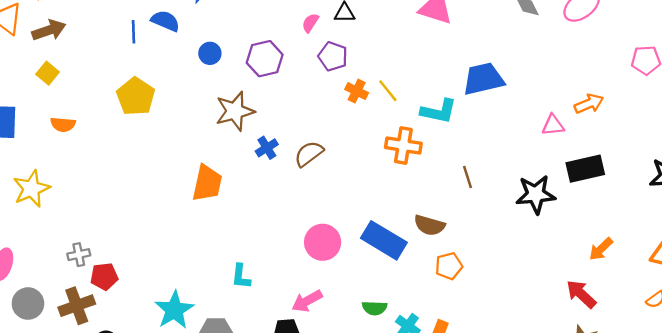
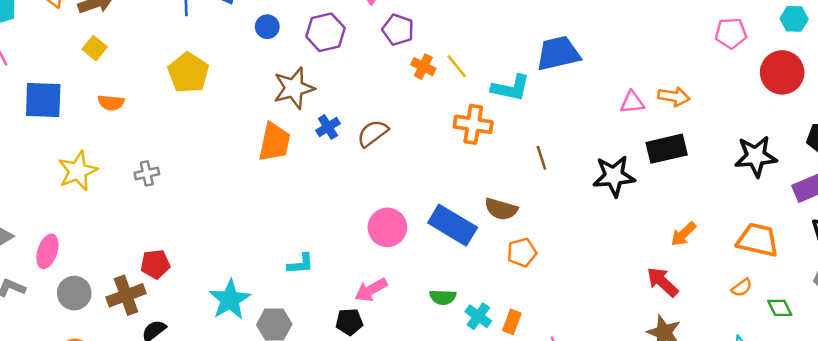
orange arrow: (589, 104) -> (674, 97), moved, turned 32
orange trapezoid: (207, 183) -> (275, 142), moved
gray cross: (79, 255) -> (147, 173), moved
cyan L-shape: (241, 277) -> (301, 264), turned -100

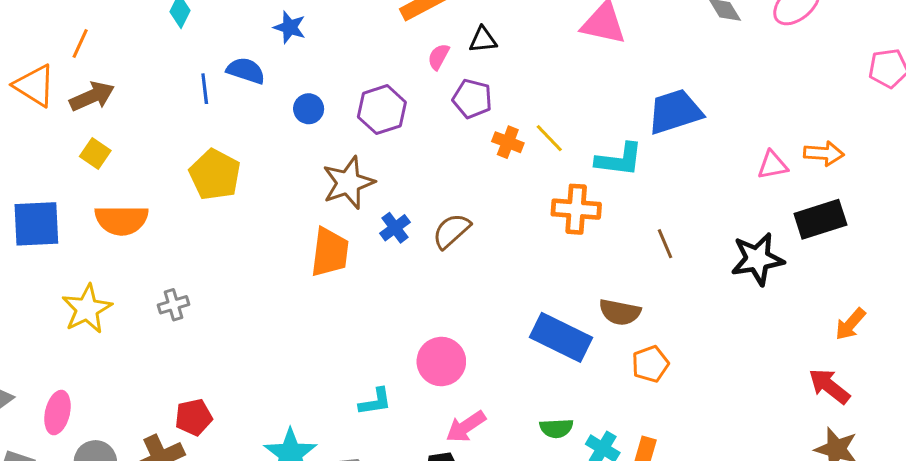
orange semicircle: (111, 103) -> (121, 220), size x1.6
pink circle: (387, 227) -> (441, 362), moved

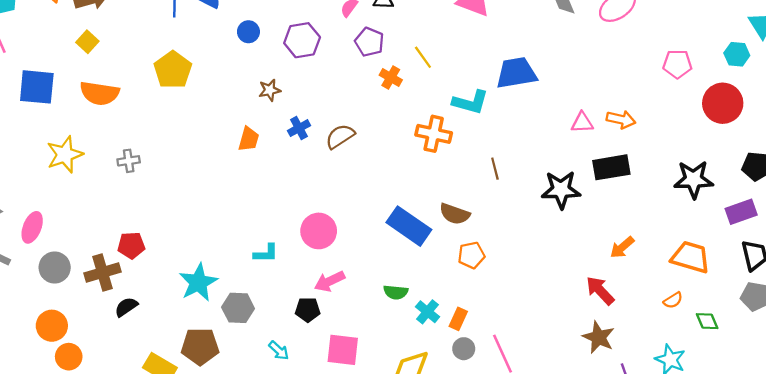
yellow line: (549, 138) -> (423, 57), moved
brown star: (348, 183) -> (270, 90), size x0.6
orange trapezoid: (330, 252) -> (249, 139), size x0.7

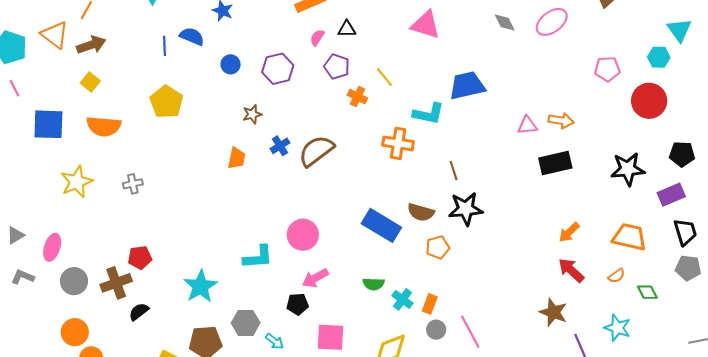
brown semicircle: (340, 136) -> (316, 151), size x1.4
black star: (561, 190) -> (466, 209), moved
cyan L-shape: (266, 253) -> (258, 257), size x1.4
red arrow: (600, 291) -> (571, 270), moved
gray hexagon: (238, 308) -> (246, 323), moved

